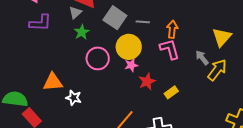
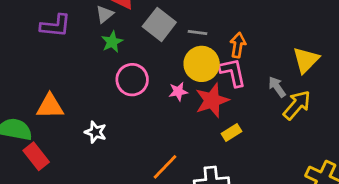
yellow circle: (129, 47) -> (202, 64), moved
red star: (147, 81) -> (212, 100), moved, size x1.4
orange triangle: (53, 82) -> (50, 106), moved

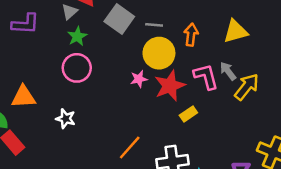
yellow triangle: (306, 60) -> (236, 31), moved, turned 32
pink L-shape: (233, 72) -> (206, 77), moved
pink circle: (132, 80) -> (77, 68), moved

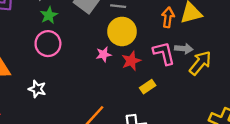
orange arrow: (191, 35) -> (168, 17), moved
gray arrow: (228, 71) -> (184, 49), turned 132
red star: (170, 86) -> (131, 61), size x0.7

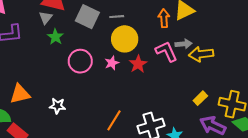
pink circle: (48, 44) -> (80, 61), moved
yellow arrow: (200, 63) -> (201, 54), turned -125
yellow rectangle: (148, 87) -> (200, 98), moved

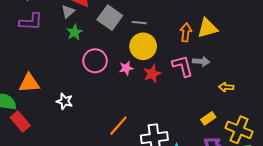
yellow arrow: (201, 54) -> (226, 87), moved, size x0.6

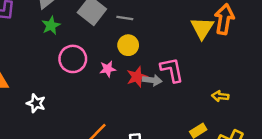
yellow triangle: (207, 28) -> (202, 28), turned -45
orange arrow: (186, 32) -> (224, 19), moved, size x1.4
yellow circle: (143, 46) -> (128, 45), size x0.7
gray arrow: (201, 61) -> (152, 80), moved

